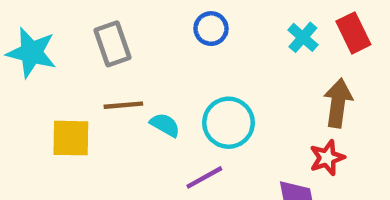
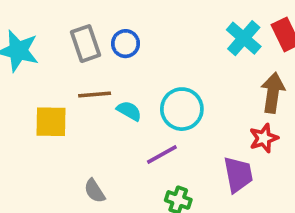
blue circle: (211, 29) -> (125, 44), moved
cyan cross: (303, 37) -> (244, 38), size x1.4

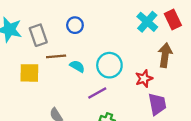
gray rectangle: (85, 44) -> (38, 35), moved
red star: (264, 138) -> (144, 79), moved
purple trapezoid: (238, 175) -> (157, 104), moved

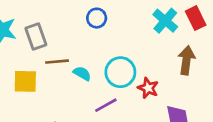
blue circle: (75, 25) -> (97, 18), moved
red star: (144, 79) -> (148, 88), moved, turned -30

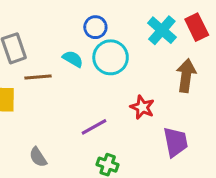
blue circle: (97, 18) -> (95, 27), moved
cyan circle: (120, 72) -> (111, 57), moved
cyan semicircle: (82, 73) -> (73, 59), moved

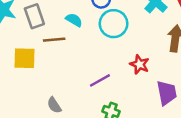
cyan semicircle: (73, 59) -> (74, 20), moved

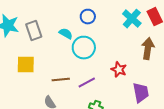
cyan circle: (114, 24) -> (84, 48), moved
brown line: (54, 40) -> (61, 80), moved

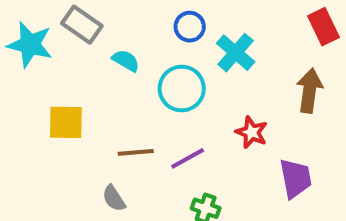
cyan cross: (132, 19) -> (236, 53), moved
gray rectangle: (34, 31) -> (82, 25), moved, turned -36
cyan semicircle: (66, 34) -> (126, 61), moved

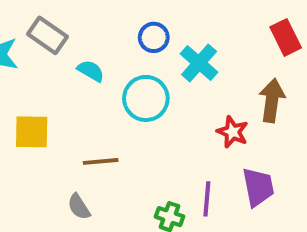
red star: (252, 132) -> (232, 132), moved
purple line: (188, 158) -> (207, 199), moved, turned -56

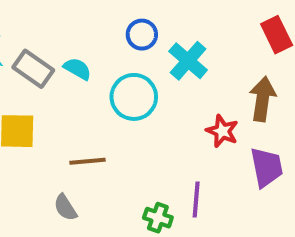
gray rectangle: (47, 35) -> (33, 69), moved
purple trapezoid: (258, 187) -> (267, 167), moved

